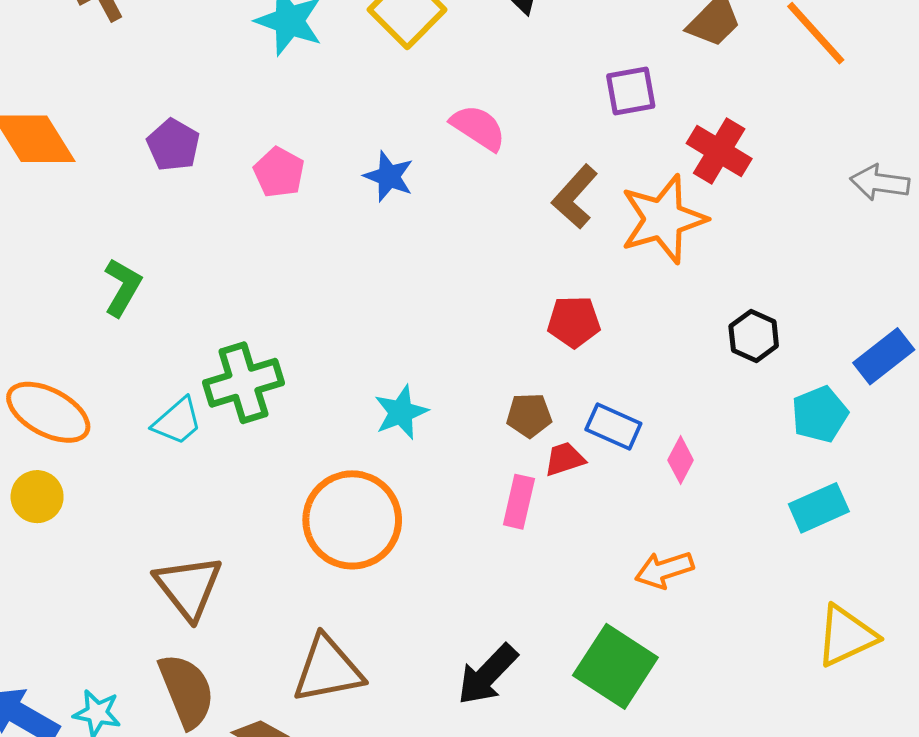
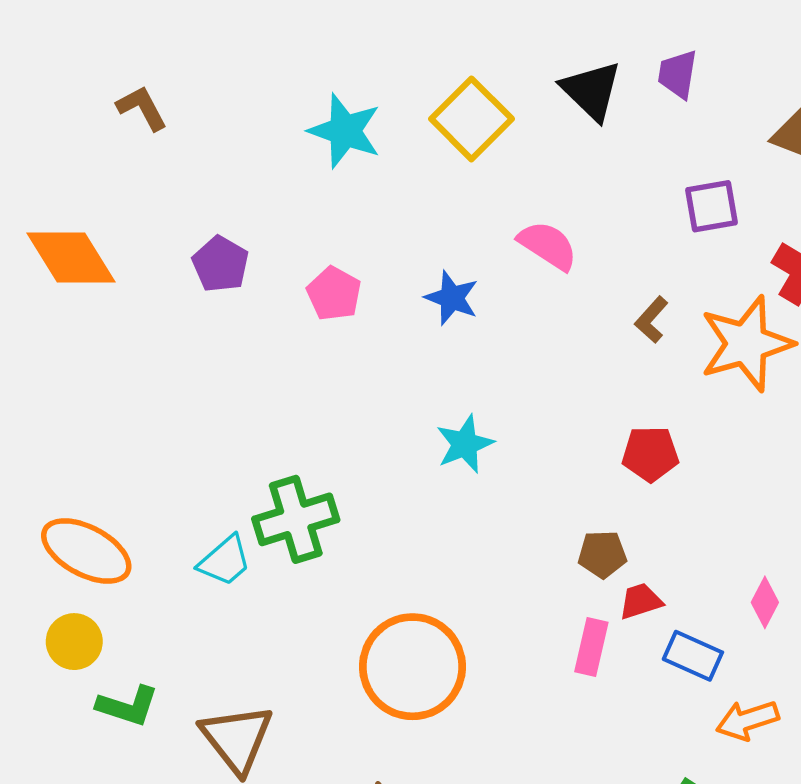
brown L-shape: (575, 197) -> (651, 320), size x0.7
green L-shape: (122, 287) -> (128, 706), moved, turned 78
cyan star: (401, 412) -> (465, 444), moved
blue rectangle: (613, 426) -> (693, 656), moved

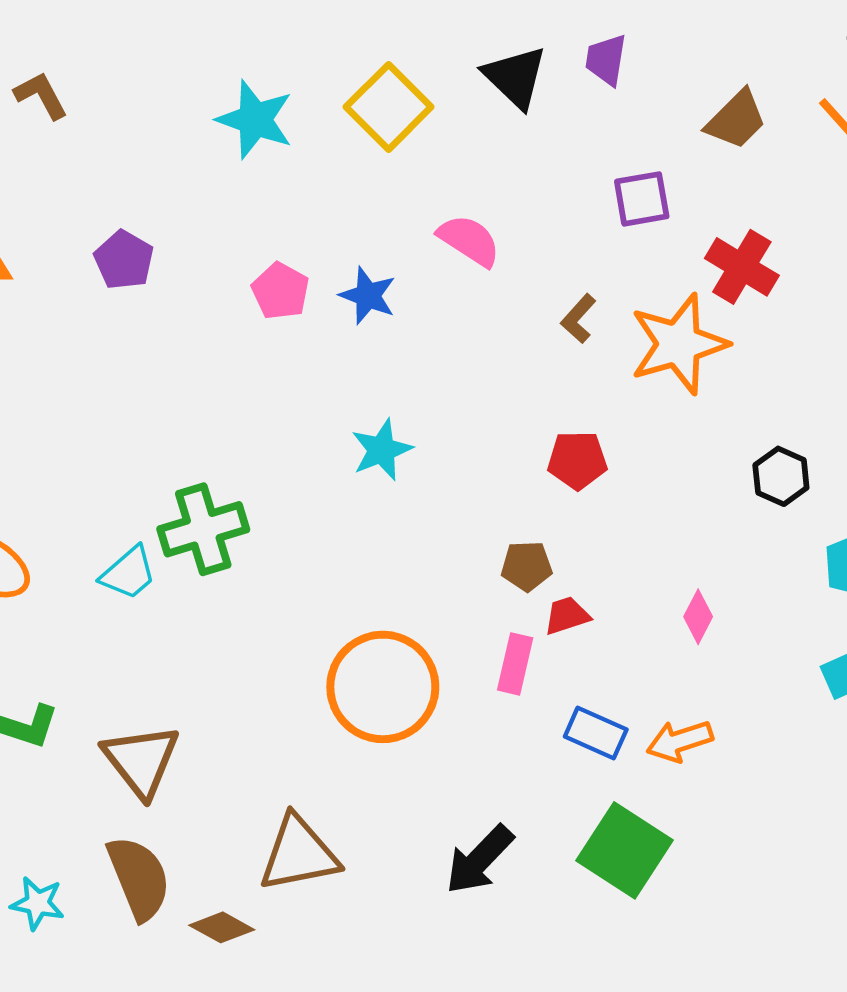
pink pentagon: (334, 294) -> (280, 291), moved
blue rectangle: (693, 656) -> (596, 733), moved
orange circle: (412, 667) -> (383, 687), moved

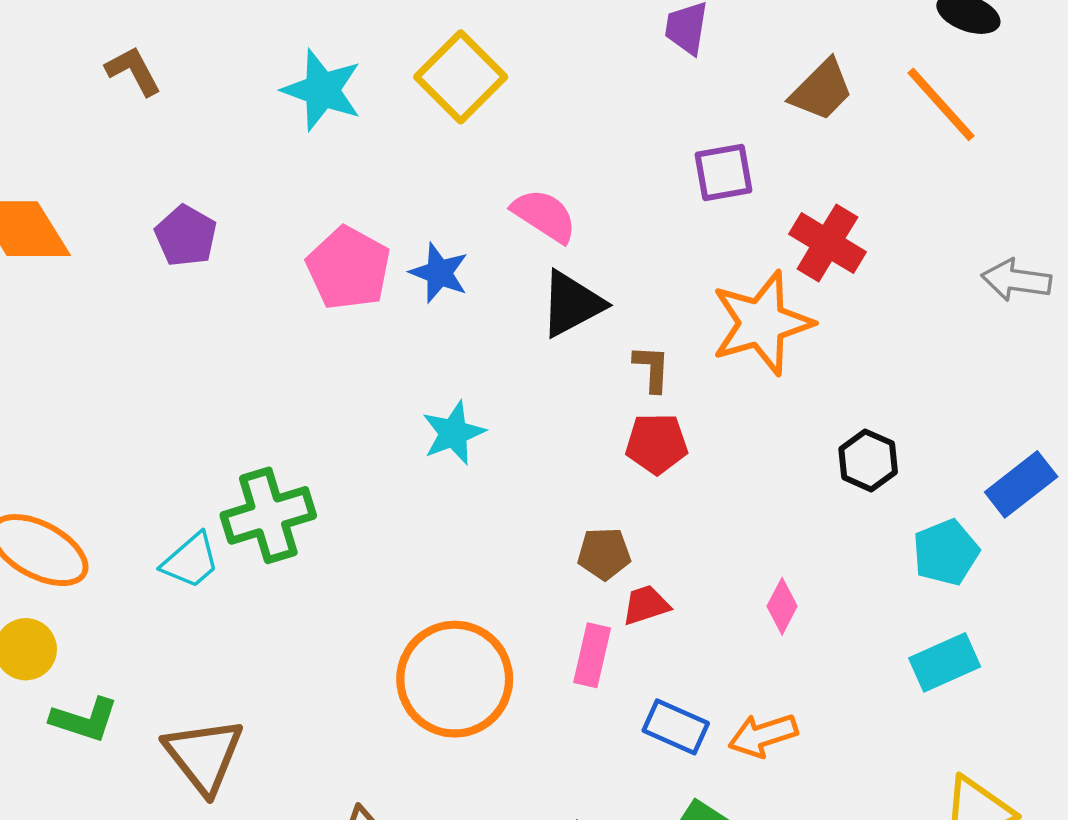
black triangle: (515, 77) -> (572, 304), moved, turned 48
brown L-shape: (41, 95) -> (133, 71), moved
pink pentagon: (280, 291) -> (348, 268), size x1.4
brown L-shape: (578, 319) -> (652, 368), moved, turned 141

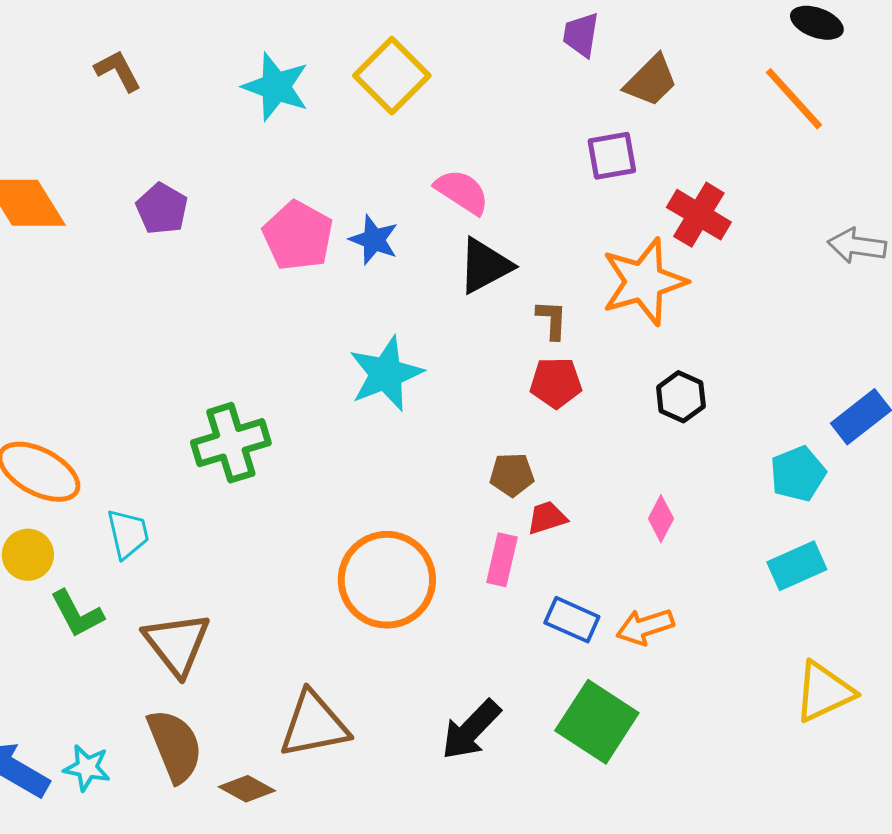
brown trapezoid: (821, 90) -> (651, 81), moved
cyan star: (453, 433) -> (386, 374), size x1.4
black hexagon: (868, 460) -> (681, 397), moved
cyan trapezoid: (191, 561) -> (128, 534), moved, turned -62
green L-shape: (84, 720) -> (77, 614), turned 44

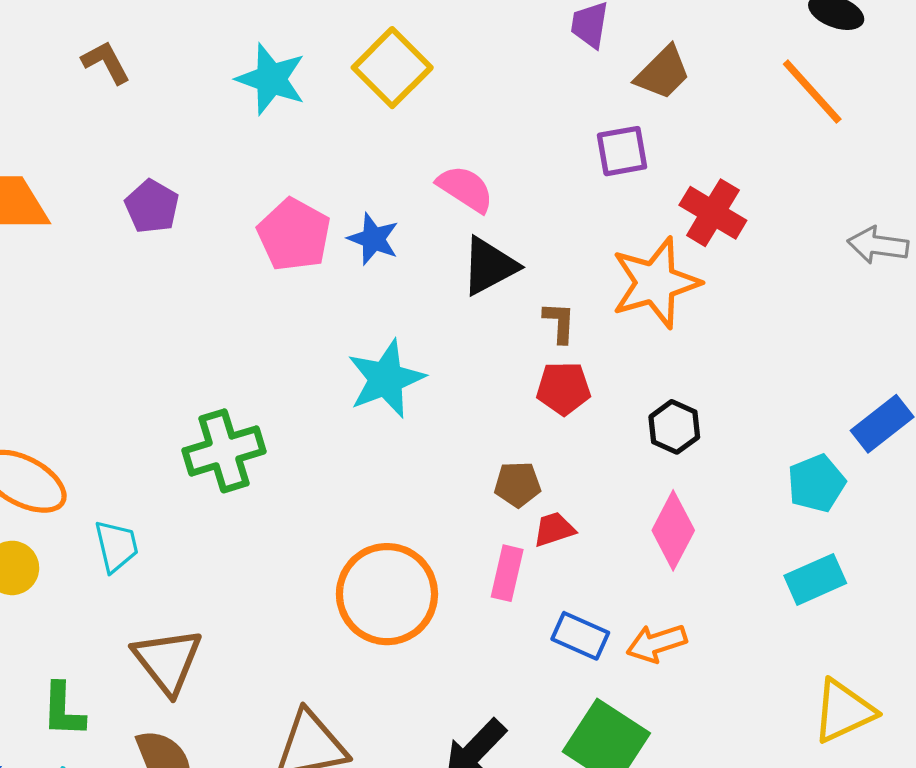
black hexagon: (681, 397) -> (674, 427), moved
pink diamond: (661, 519) -> (673, 530), size x1.6
green L-shape: (77, 614) -> (63, 710), moved, turned 30

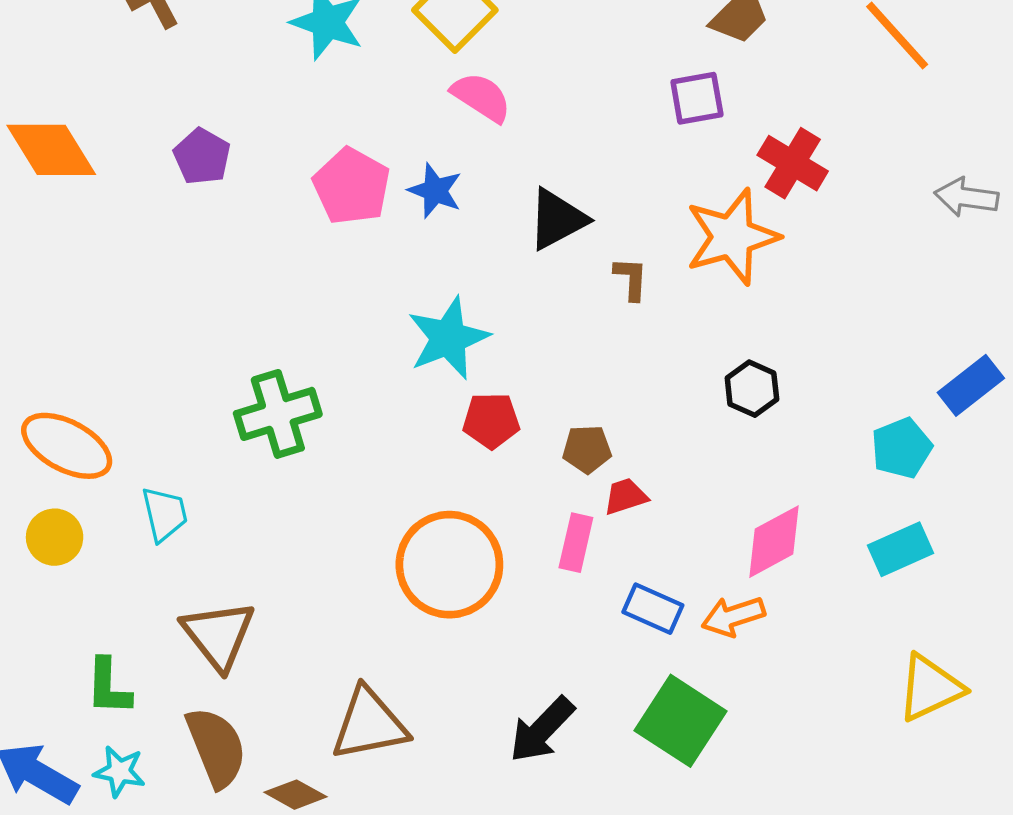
pink semicircle: (465, 189) -> (481, 97), moved
red pentagon: (564, 388) -> (491, 421), moved
pink diamond: (673, 530) -> (774, 542), moved, turned 34

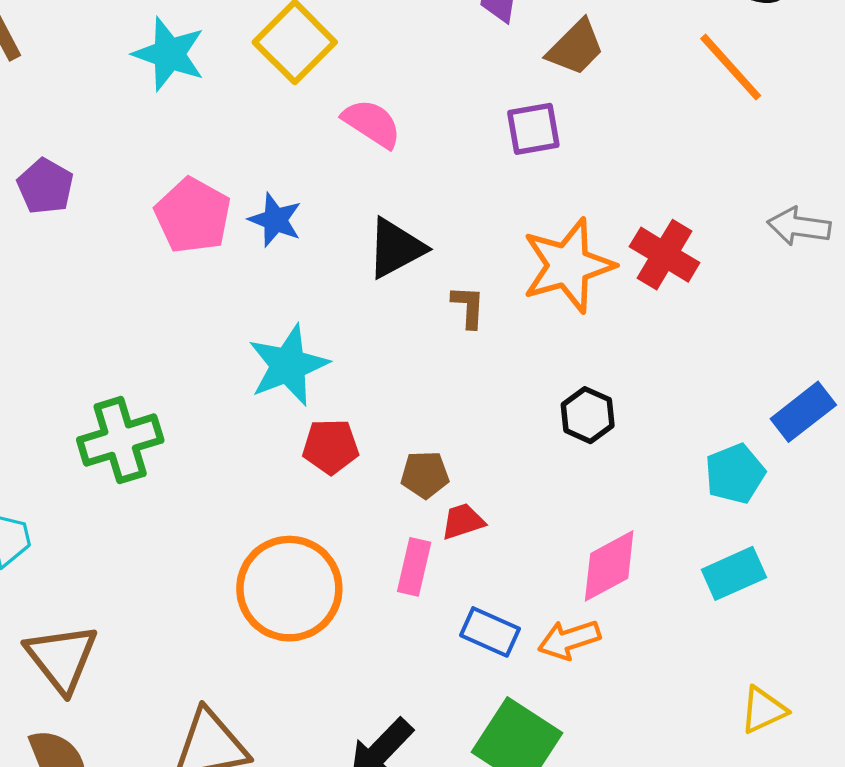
pink semicircle: (481, 97) -> (372, 123), moved
red cross: (793, 163) -> (665, 255), moved
yellow triangle: (930, 688) -> (763, 710), size x0.7

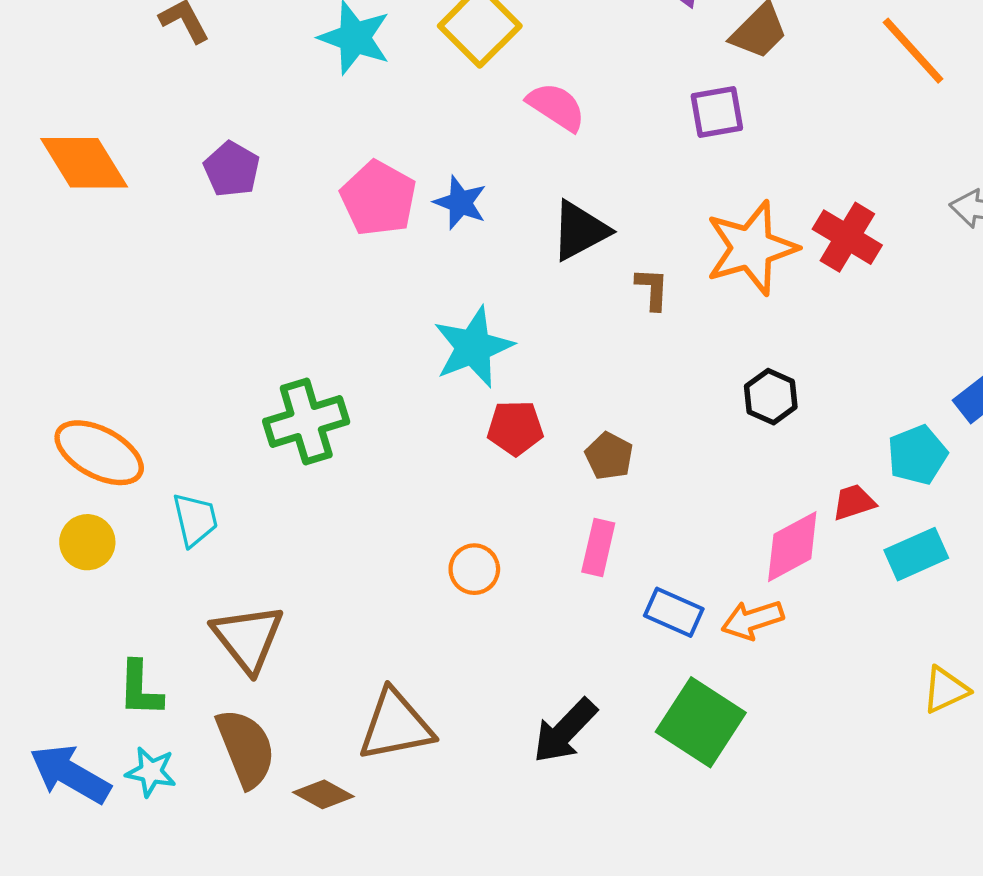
brown pentagon: (425, 475) -> (609, 456), turned 30
red trapezoid: (463, 521) -> (854, 502), moved
orange circle: (289, 589) -> (474, 569), size x0.5

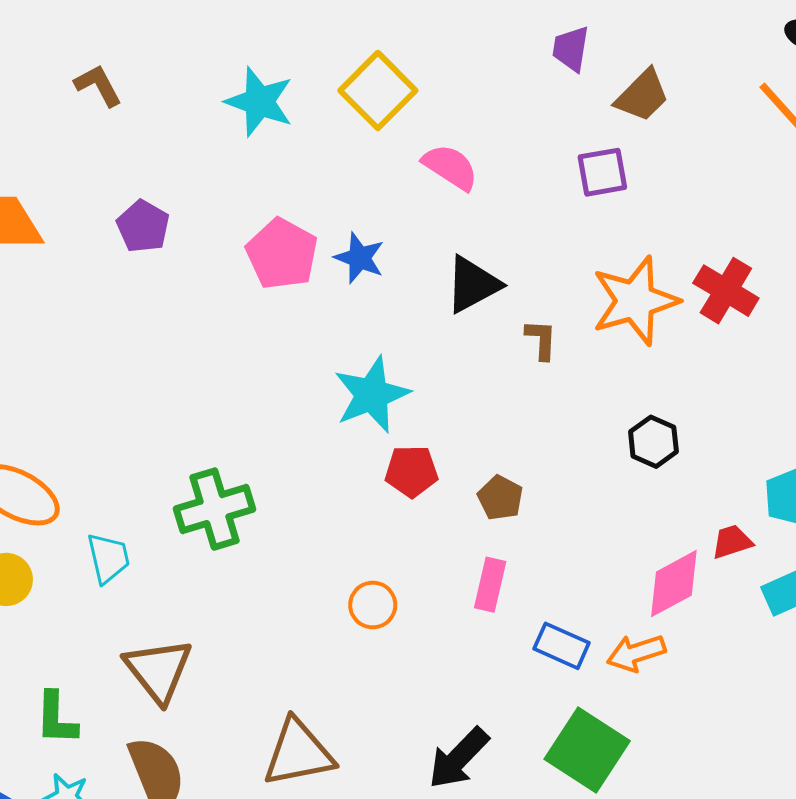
green cross: (306, 421) -> (215, 509), moved

